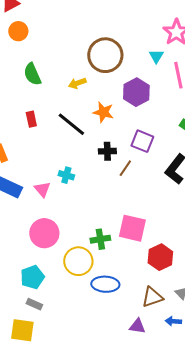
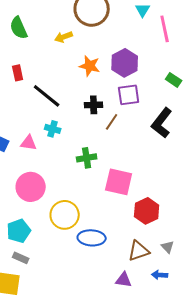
purple hexagon: (136, 92) -> (125, 63), moved
black line: (71, 124) -> (47, 96), moved
purple square: (142, 141) -> (129, 95), turned -30
pink triangle: (42, 189) -> (29, 143), turned -42
green cross: (100, 239) -> (87, 158), moved

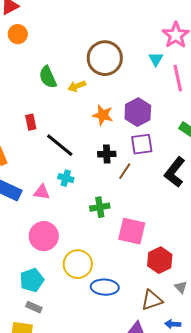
green semicircle: (19, 28) -> (48, 77), moved
gray triangle: (168, 247) -> (181, 287), moved

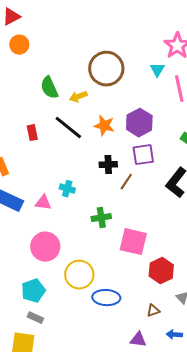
black line: (60, 145) -> (68, 128), moved
brown triangle: (152, 300) -> (153, 311), size x0.6

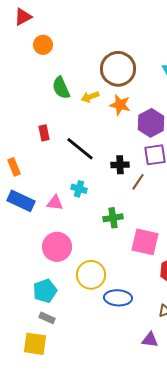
orange circle: (19, 45) -> (43, 45), moved
orange star: (104, 126) -> (120, 105), moved
black line: (68, 128) -> (80, 149), moved

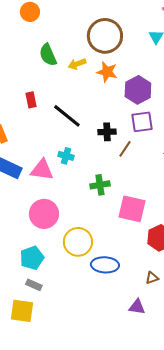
pink triangle: (55, 203) -> (42, 170), size x1.4

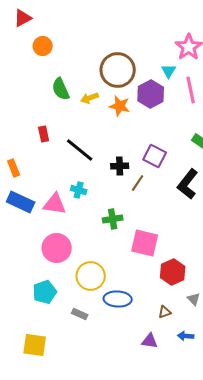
purple hexagon: (138, 90) -> (151, 94), moved
purple square: (142, 122) -> (155, 156), turned 35
gray rectangle: (34, 285) -> (80, 314), moved

